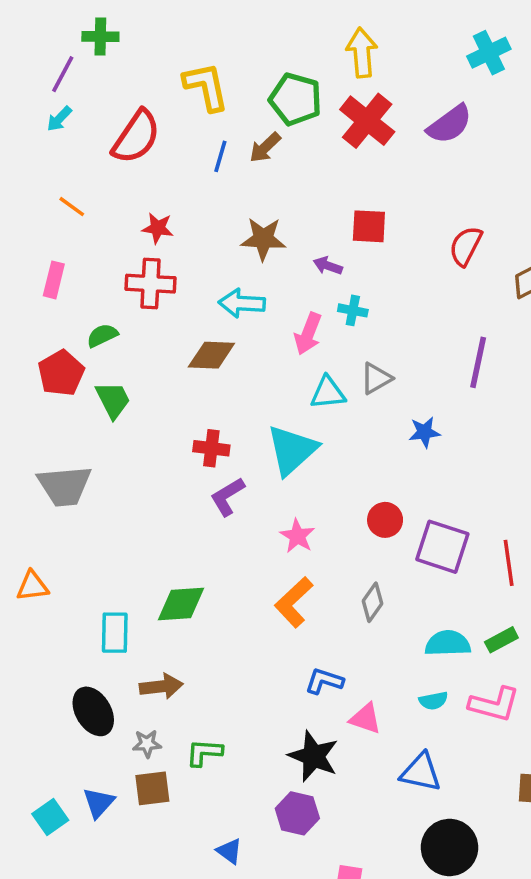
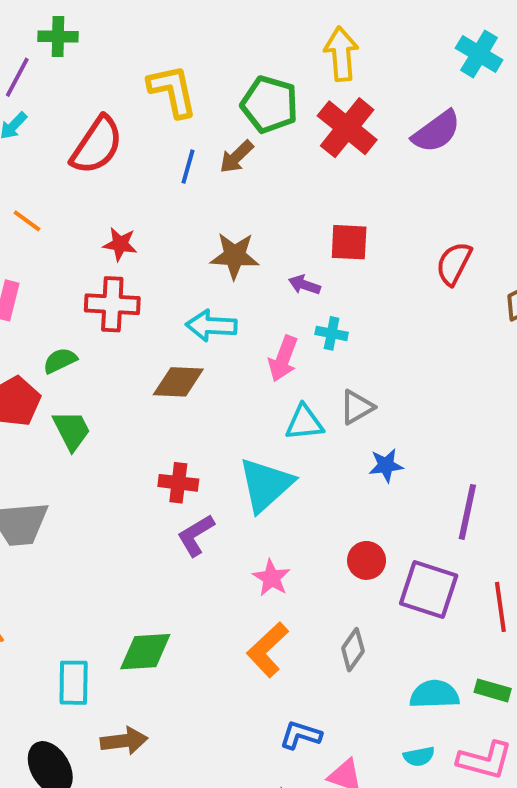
cyan cross: (489, 53) -> (479, 54), turned -33
purple line: (478, 362) -> (467, 512), moved
blue star: (424, 432) -> (386, 465), moved
green rectangle: (501, 640) -> (493, 690), turned 44

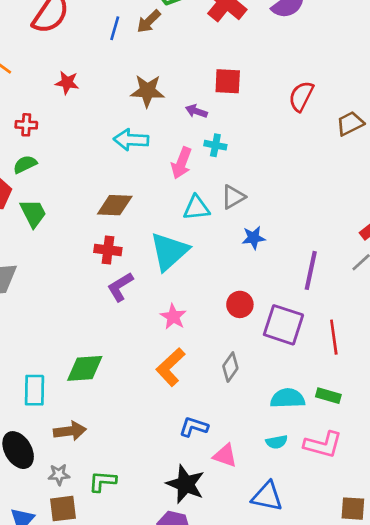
red cross: (112, 304) -> (26, 125), moved, size x0.6
brown diamond: (178, 382) -> (115, 205), moved

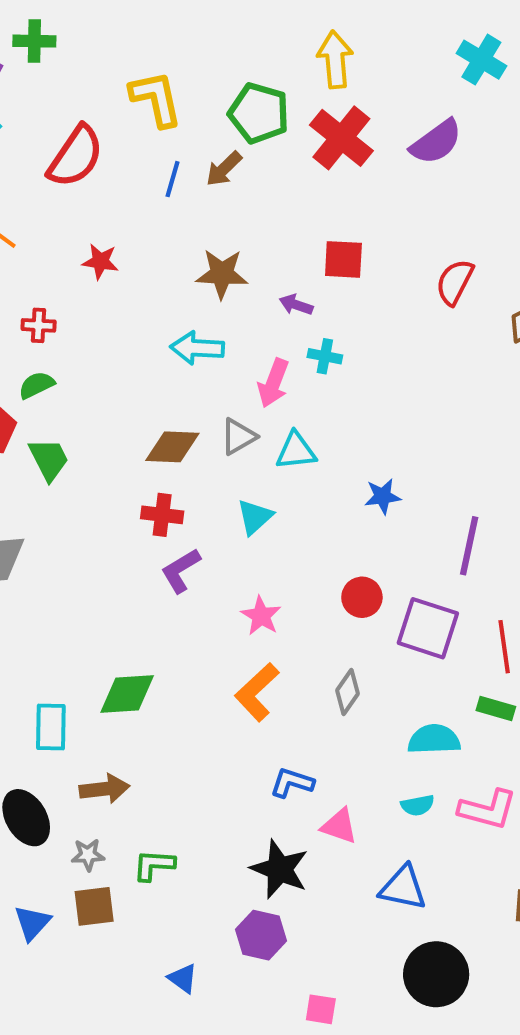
gray triangle: (233, 197) -> (238, 437), moved
cyan triangle: (169, 251) -> (255, 517), size x0.6
green rectangle: (328, 396) -> (496, 709), moved

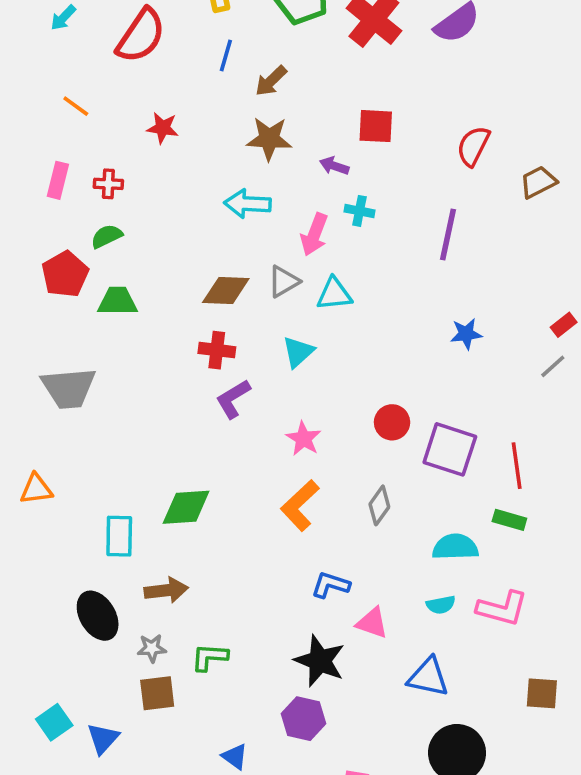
brown arrow: (224, 169) -> (271, 81), moved
green trapezoid: (49, 459) -> (117, 301), turned -63
blue star: (383, 496) -> (466, 334), moved
purple line: (469, 546) -> (448, 234), moved
blue triangle: (32, 923) -> (103, 738), moved

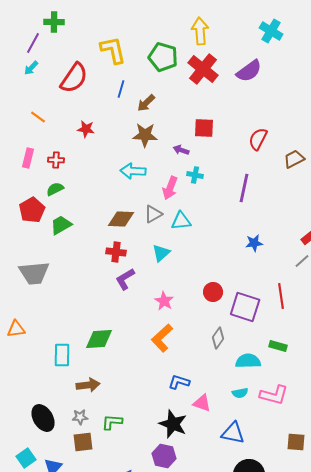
green trapezoid: (117, 301) -> (61, 225), turned -30
red line: (517, 466) -> (281, 296), moved
gray diamond: (379, 505) -> (218, 338), moved
black ellipse: (98, 616) -> (43, 418), moved

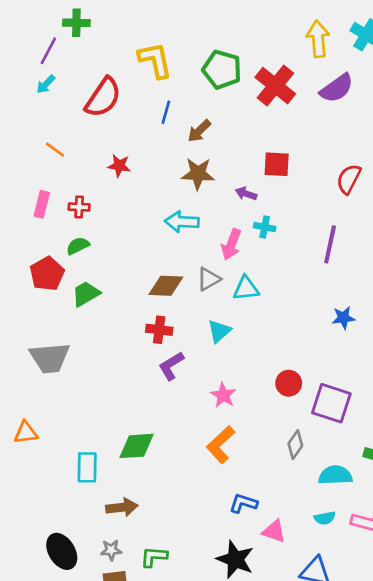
yellow arrow: (200, 31) -> (318, 39), moved

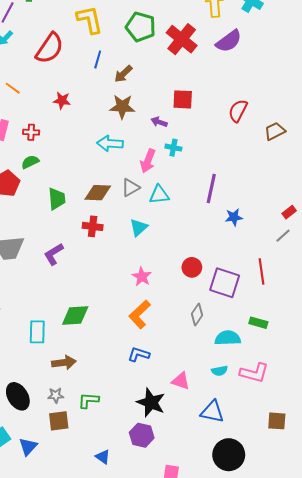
purple line: (330, 244) -> (211, 189), moved
green trapezoid: (86, 294) -> (57, 199), moved, turned 115
purple L-shape: (171, 366) -> (54, 254), moved
blue L-shape: (243, 503) -> (139, 354), moved

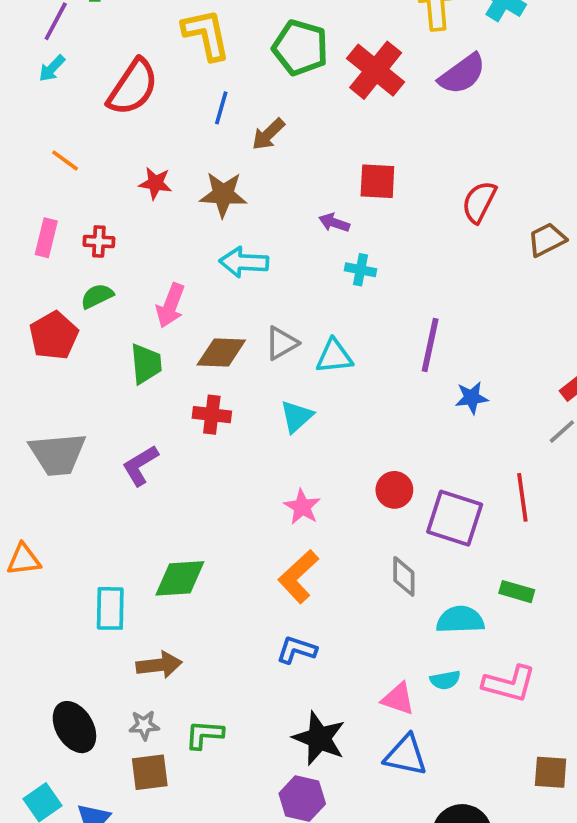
brown star: (122, 107) -> (223, 194), moved
pink arrow: (148, 161) -> (170, 305), moved
gray diamond: (197, 314) -> (404, 576), turned -35
pink triangle: (181, 381) -> (398, 699), moved
blue triangle: (212, 412) -> (406, 755), moved

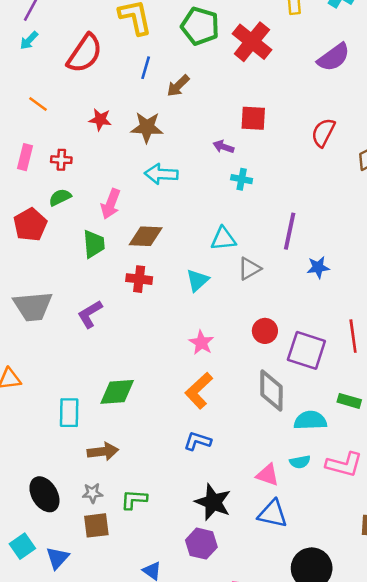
purple semicircle: (462, 74) -> (334, 57), moved
gray triangle: (281, 343) -> (249, 269), moved
gray diamond: (404, 576) -> (271, 391), size x1.5

